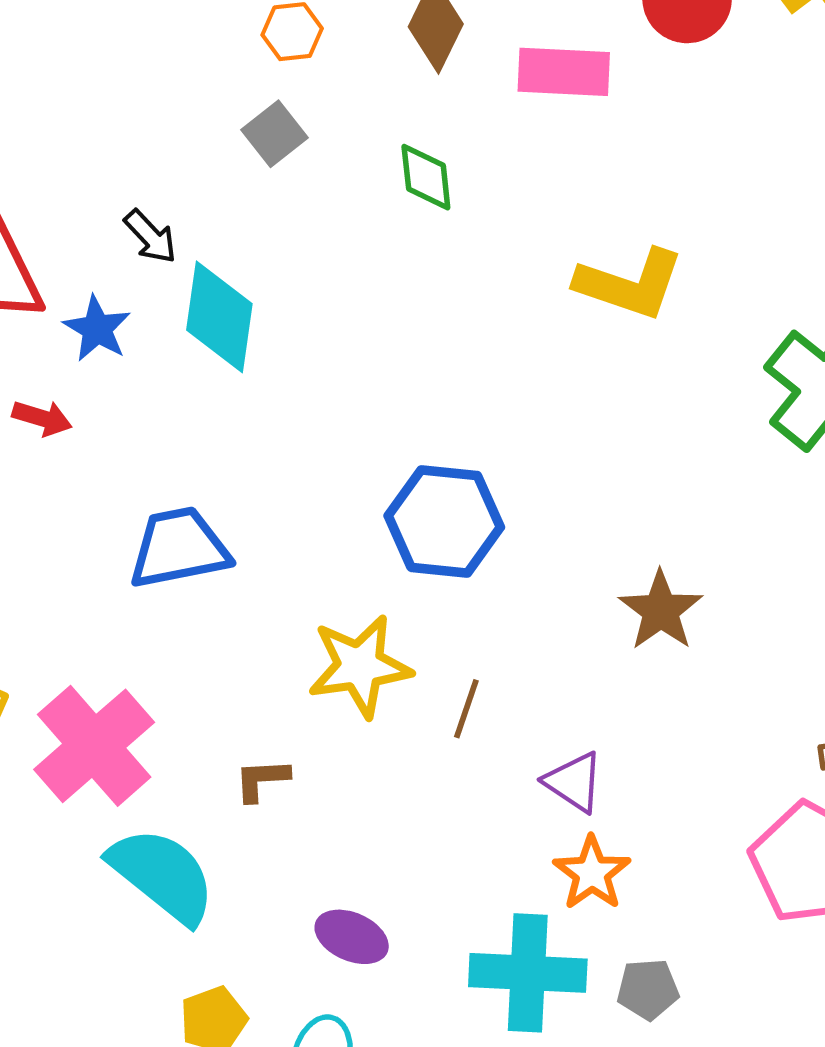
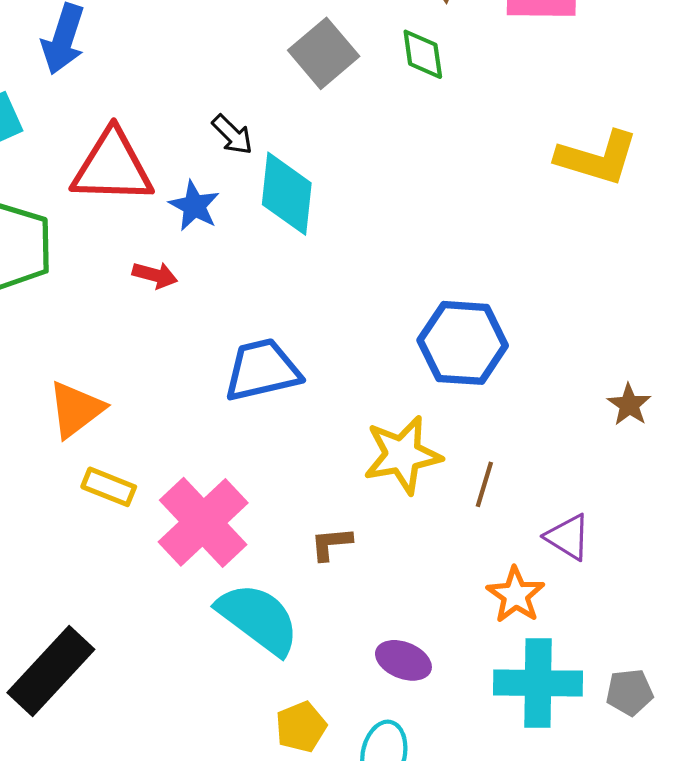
gray square: (274, 134) -> (324, 53), size x1.4
green diamond: (426, 177) -> (423, 54), moved
brown star: (661, 610) -> (629, 405), size x0.7
orange star: (592, 873) -> (516, 595), moved

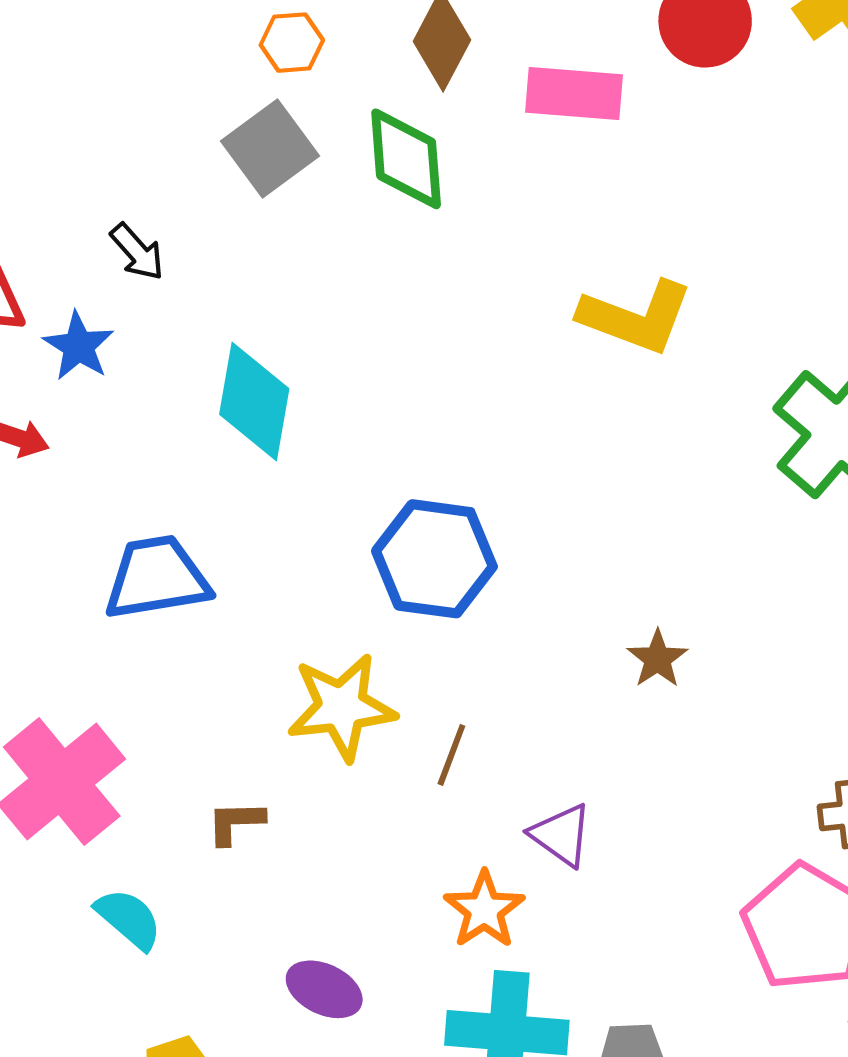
green diamond: (423, 54) -> (406, 159), size x1.4
cyan diamond: (287, 194) -> (254, 402), moved
cyan semicircle: (258, 619) -> (129, 919), size x0.6

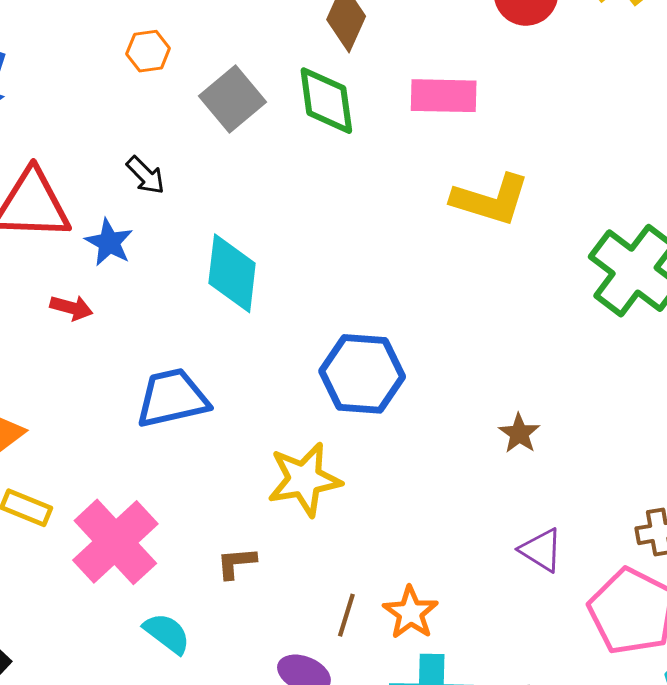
orange hexagon: (292, 43) -> (148, 51), moved
pink rectangle: (574, 93) -> (444, 96), moved
brown line: (451, 755) -> (346, 615), moved
purple triangle: (561, 835) -> (541, 550), moved

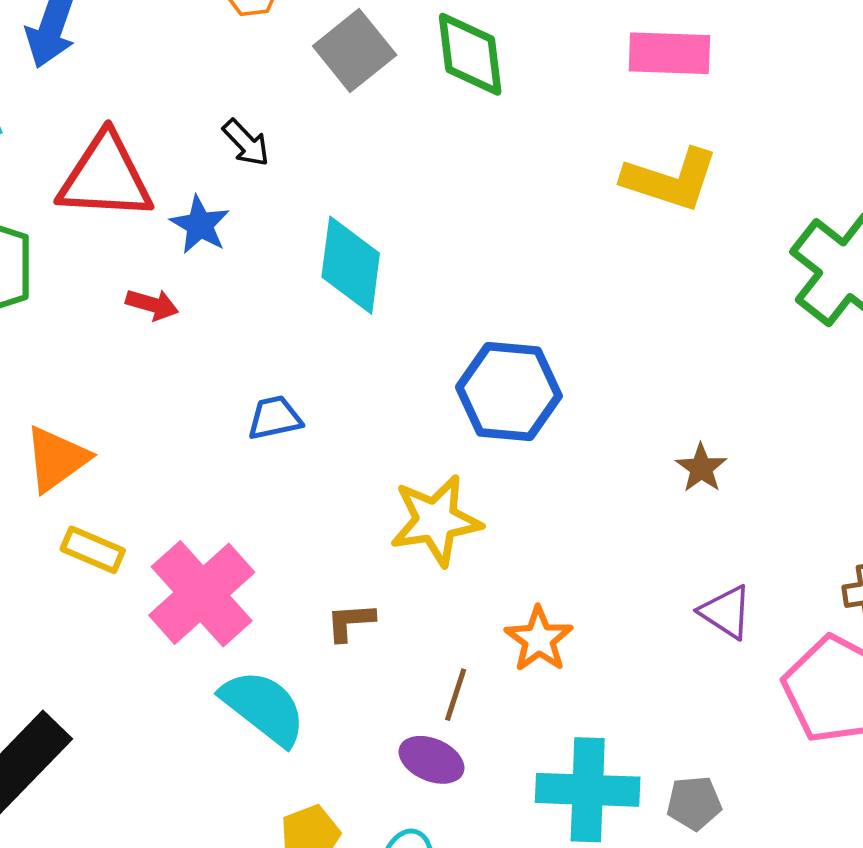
pink rectangle: (444, 96) -> (669, 53), moved
blue trapezoid: (172, 398) -> (275, 418), size x0.6
orange star: (411, 613) -> (539, 639), moved
brown line: (346, 615) -> (456, 695), moved
cyan semicircle: (167, 633) -> (263, 707), size x1.5

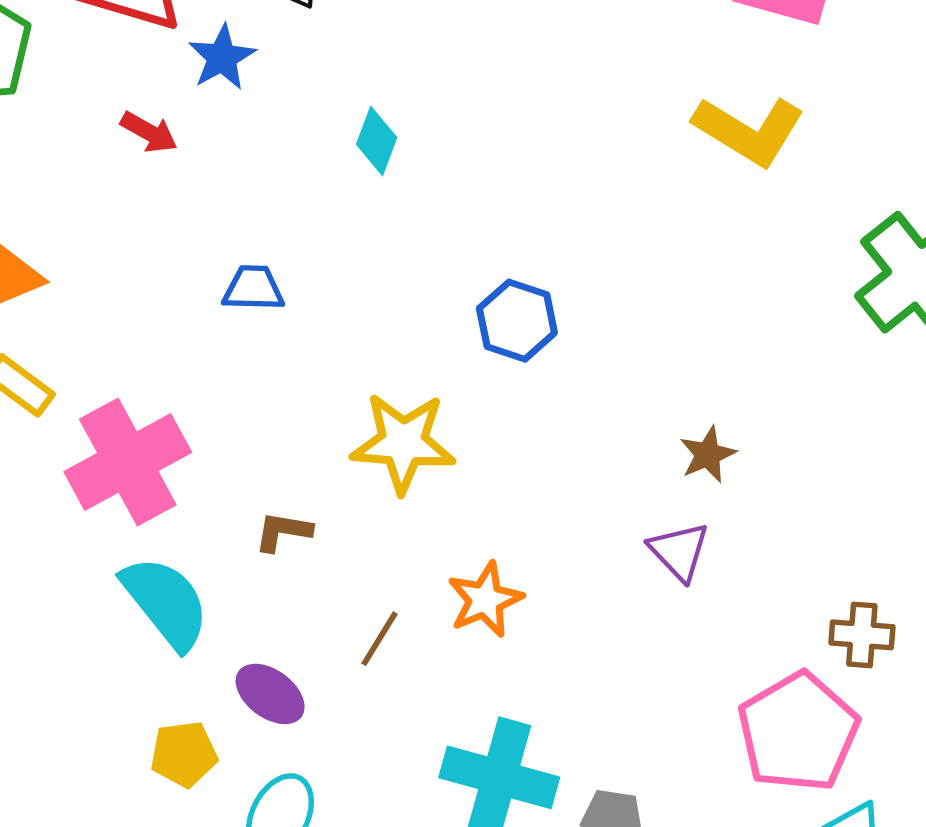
cyan diamond: (351, 265) -> (377, 141), size x0.6
blue hexagon: (509, 392) -> (517, 321), size x0.7
purple triangle: (726, 612) -> (679, 551), moved
purple ellipse: (431, 760) -> (270, 694), moved

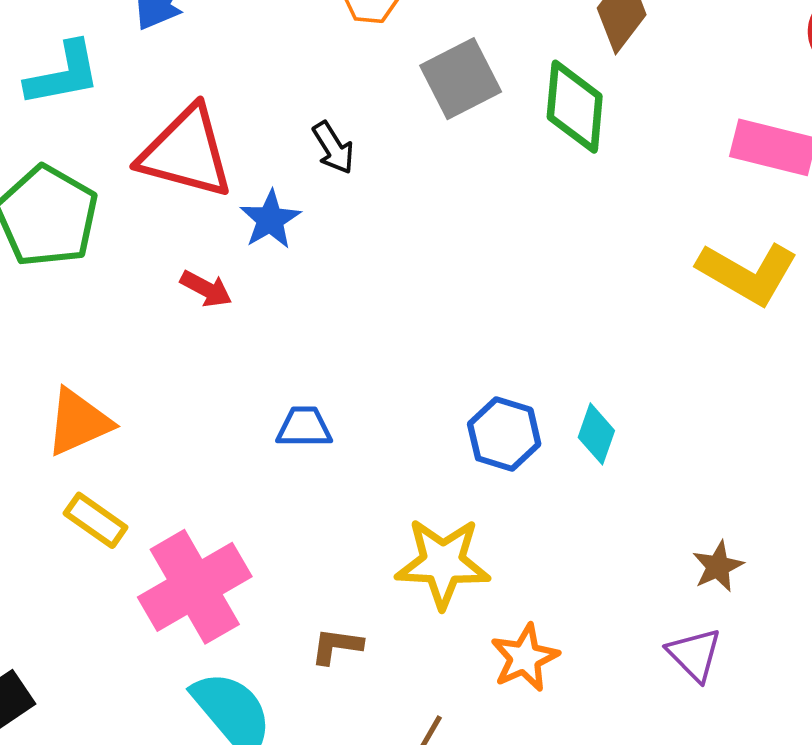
cyan diamond: (377, 141) -> (596, 434), moved
blue hexagon: (517, 321) -> (504, 434), moved
orange star: (485, 600) -> (525, 658), moved

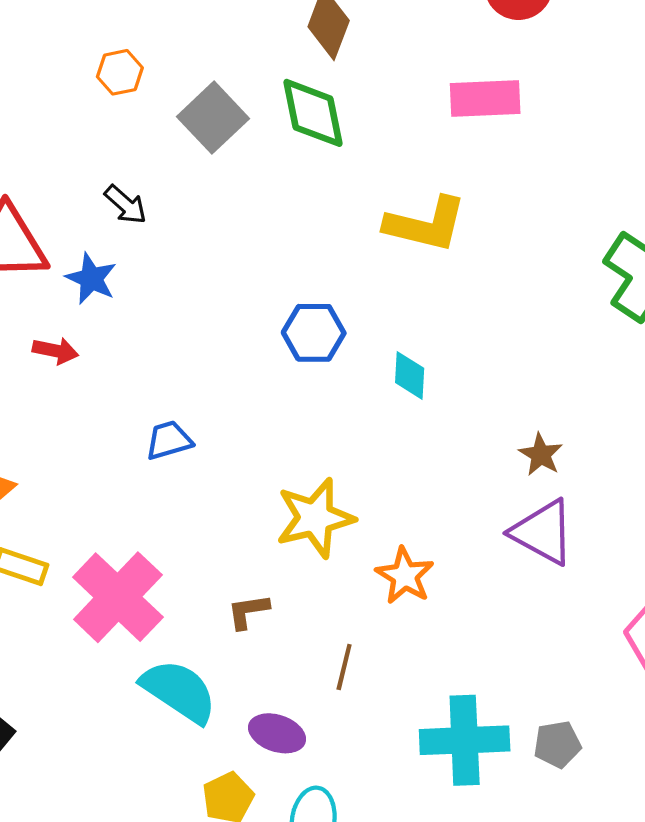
yellow L-shape: (748, 273) -> (426, 224), moved
blue hexagon: (504, 434) -> (314, 333), moved
purple triangle: (694, 654) -> (543, 532), size x1.4

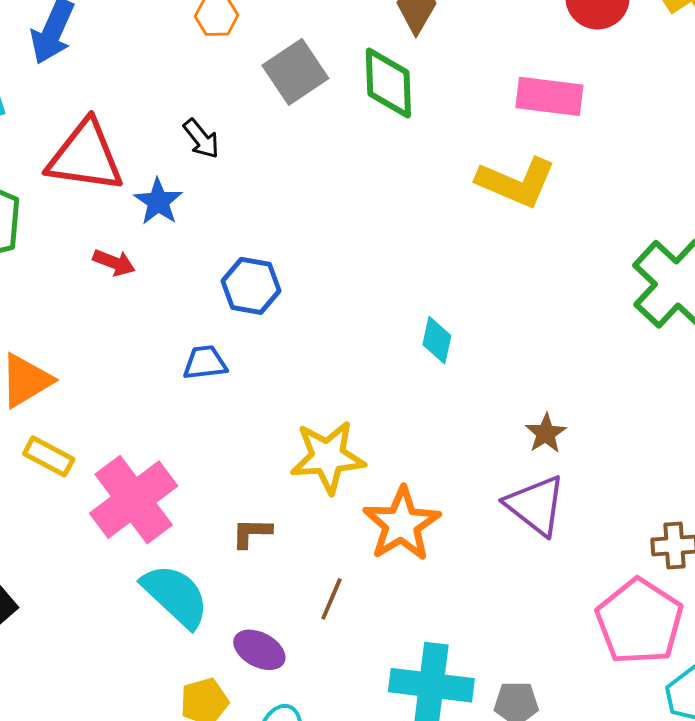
yellow L-shape: (426, 224) -> (516, 182), moved
blue hexagon: (314, 333) -> (251, 286), moved
orange star: (405, 576) -> (402, 524), size x1.4

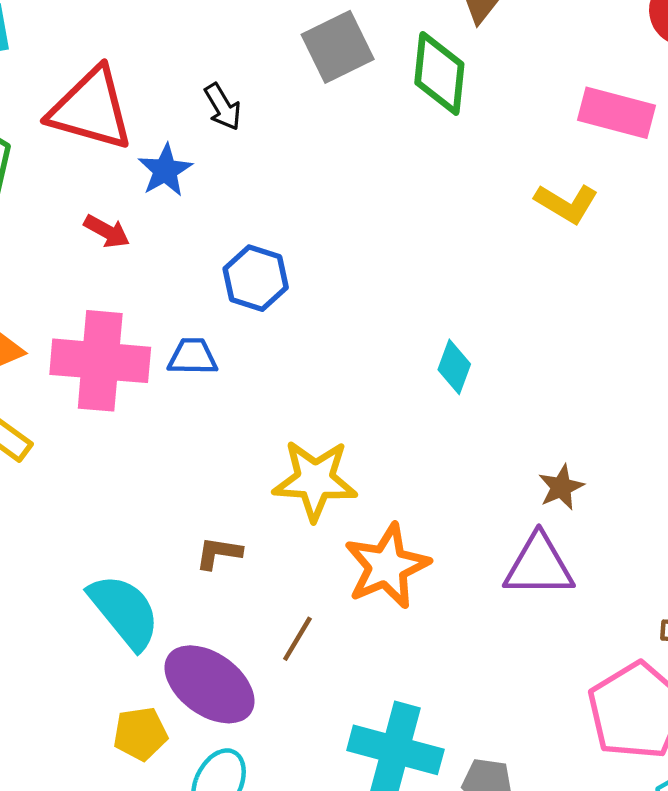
yellow L-shape: (516, 182) -> (566, 203), size x0.7
pink cross: (134, 500) -> (100, 361), moved, turned 34
purple triangle: (536, 505) -> (539, 566), turned -46
purple ellipse: (259, 650) -> (209, 684), size x1.6

